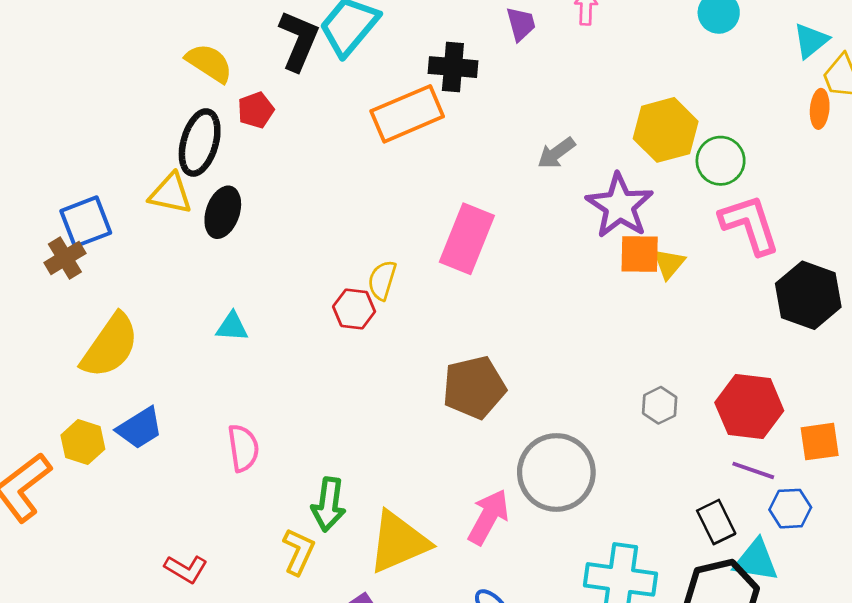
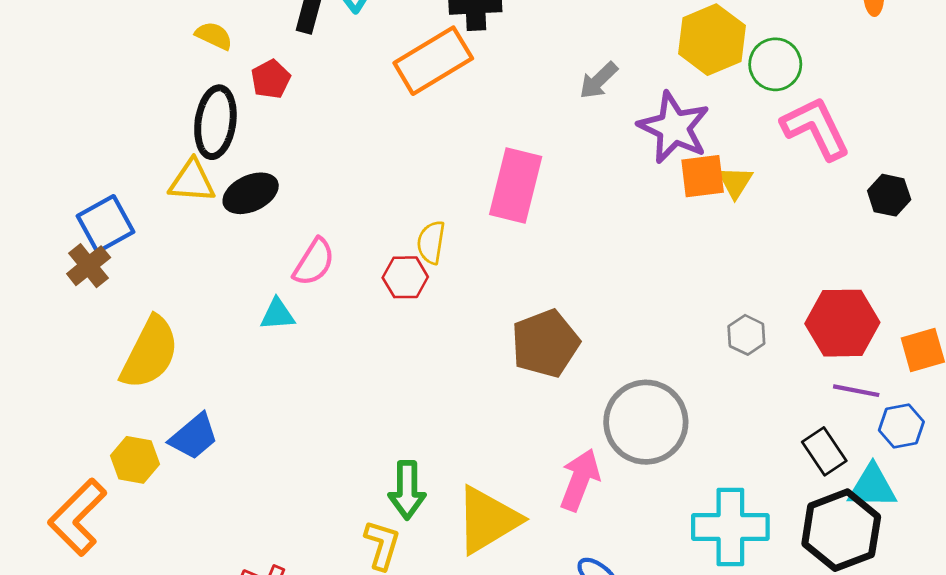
yellow semicircle: (209, 63) -> (214, 36), size x0.7
black ellipse: (223, 212) -> (251, 193), turned 54
black hexagon: (808, 295) -> (889, 195), size x0.6
pink semicircle: (243, 448) -> (314, 262), moved, turned 48

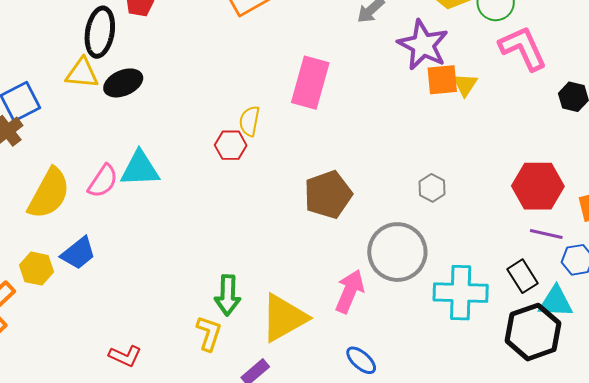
pink semicircle: (314, 262) -> (103, 181), moved
cyan triangle: (277, 314) -> (140, 169), size x1.6
gray hexagon: (746, 335) -> (432, 188), moved
cyan cross: (730, 527) -> (461, 293), moved

